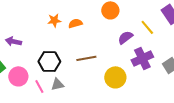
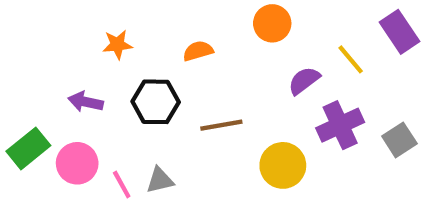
orange star: (54, 20) -> (117, 45), moved
purple arrow: (13, 41) -> (86, 102), moved
black hexagon: (49, 61) -> (156, 102), moved

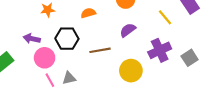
purple semicircle: (304, 81) -> (128, 30), moved
pink circle: (77, 163) -> (45, 58), moved

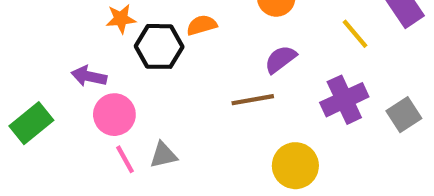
black hexagon: (67, 39) -> (159, 46), moved
brown line: (100, 50) -> (253, 100), moved
yellow circle: (131, 71) -> (295, 166), moved

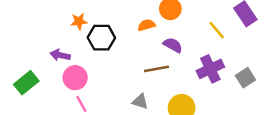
orange semicircle: (202, 25) -> (146, 25), moved
purple semicircle: (280, 59) -> (173, 45), turned 66
gray triangle: (163, 155) -> (140, 101), moved, turned 30

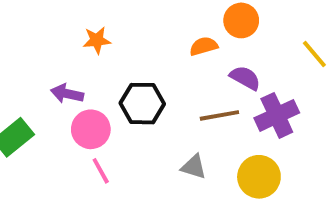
black hexagon: (101, 38) -> (142, 104), moved
purple cross: (210, 69) -> (277, 115), moved

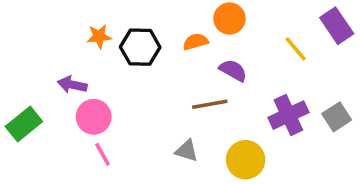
black hexagon: (142, 104) -> (140, 47), moved
purple cross: (277, 115) -> (288, 115), moved

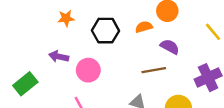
orange star: (99, 36) -> (66, 18), moved
pink circle: (94, 117) -> (88, 70), moved

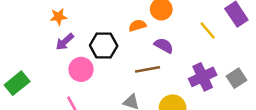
black hexagon: (106, 31) -> (104, 46), moved
purple arrow: (59, 57) -> (65, 42), moved, turned -54

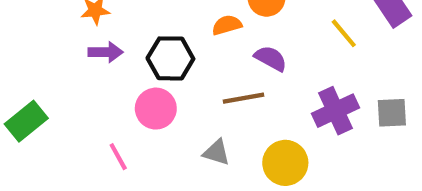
purple arrow: (65, 42) -> (106, 52), turned -138
pink circle: (81, 69) -> (156, 109), moved
gray square: (236, 78) -> (392, 113), turned 30

